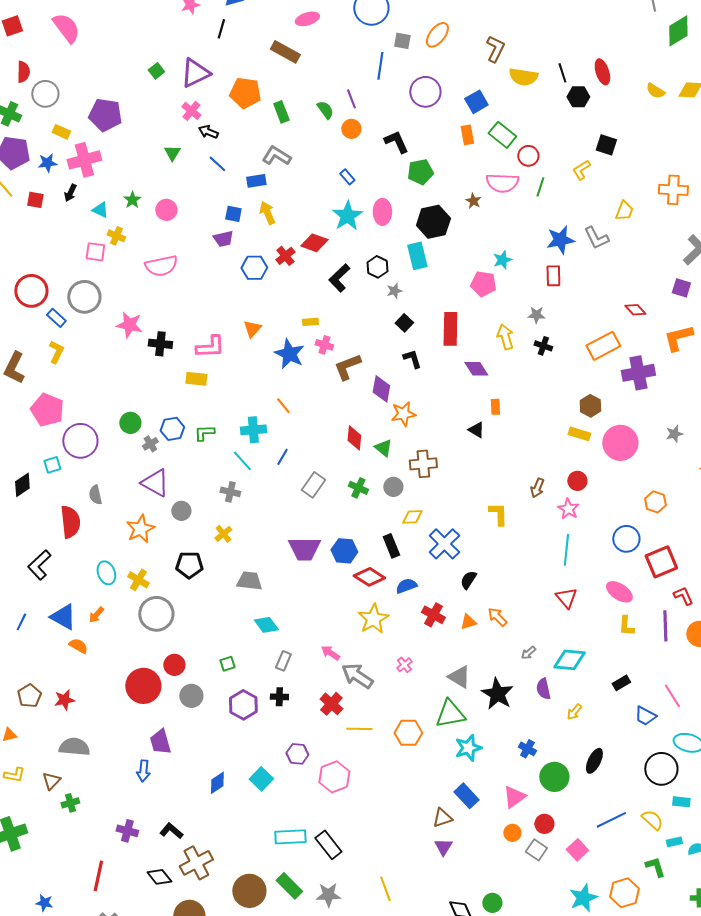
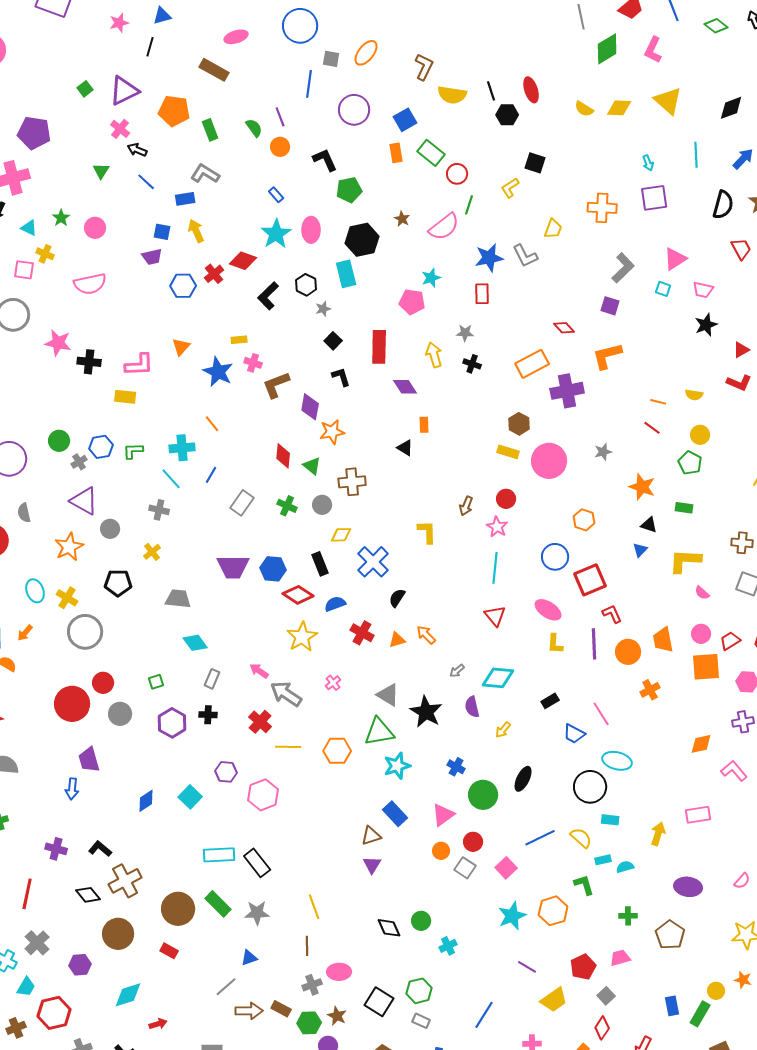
pink semicircle: (502, 183) -> (444, 227), moved, turned -40

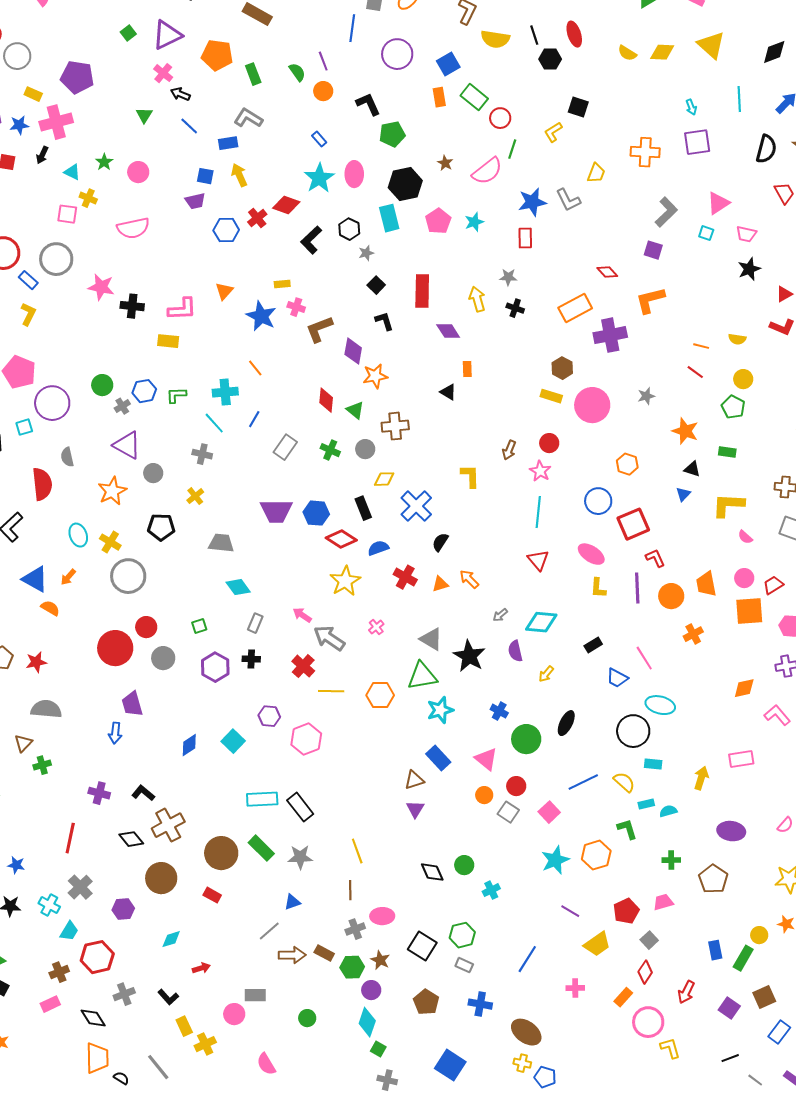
pink pentagon: (412, 302) -> (438, 221), moved, turned 30
pink triangle: (443, 815) -> (486, 759), turned -45
cyan diamond: (128, 995) -> (171, 939), size x0.7

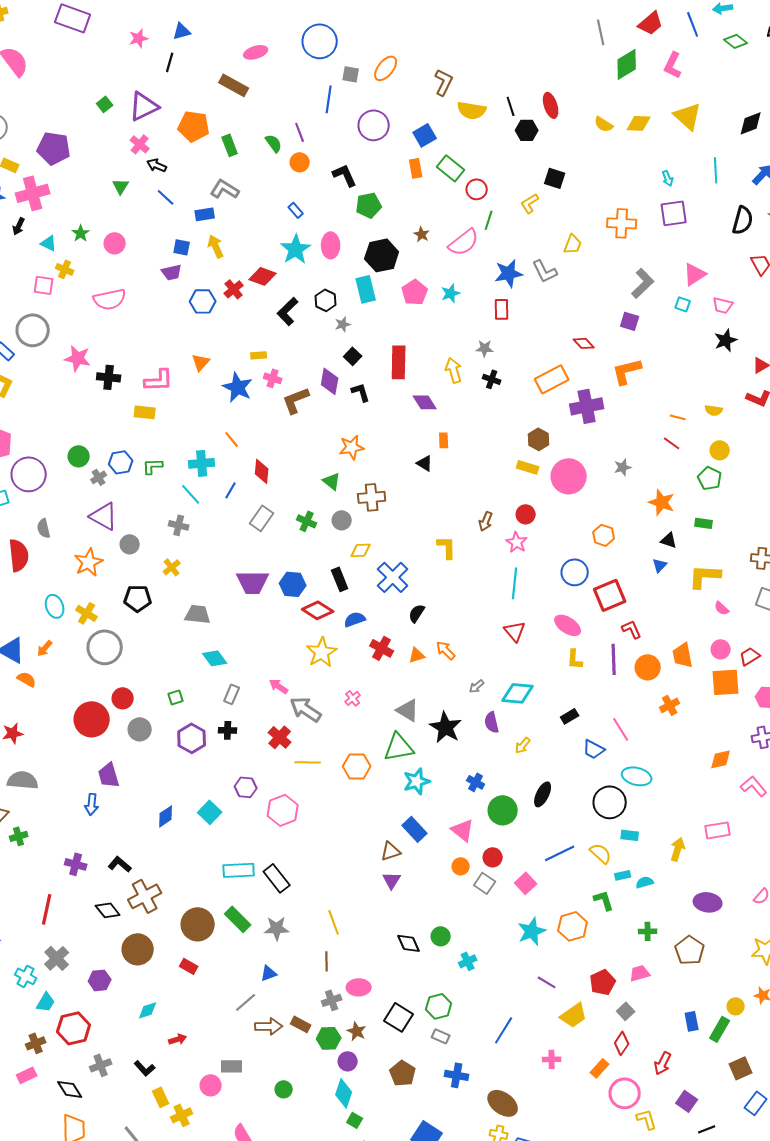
purple diamond: (353, 351) -> (330, 381), moved
red diamond: (326, 400) -> (262, 471), moved
purple square: (729, 1008) -> (687, 1101), moved

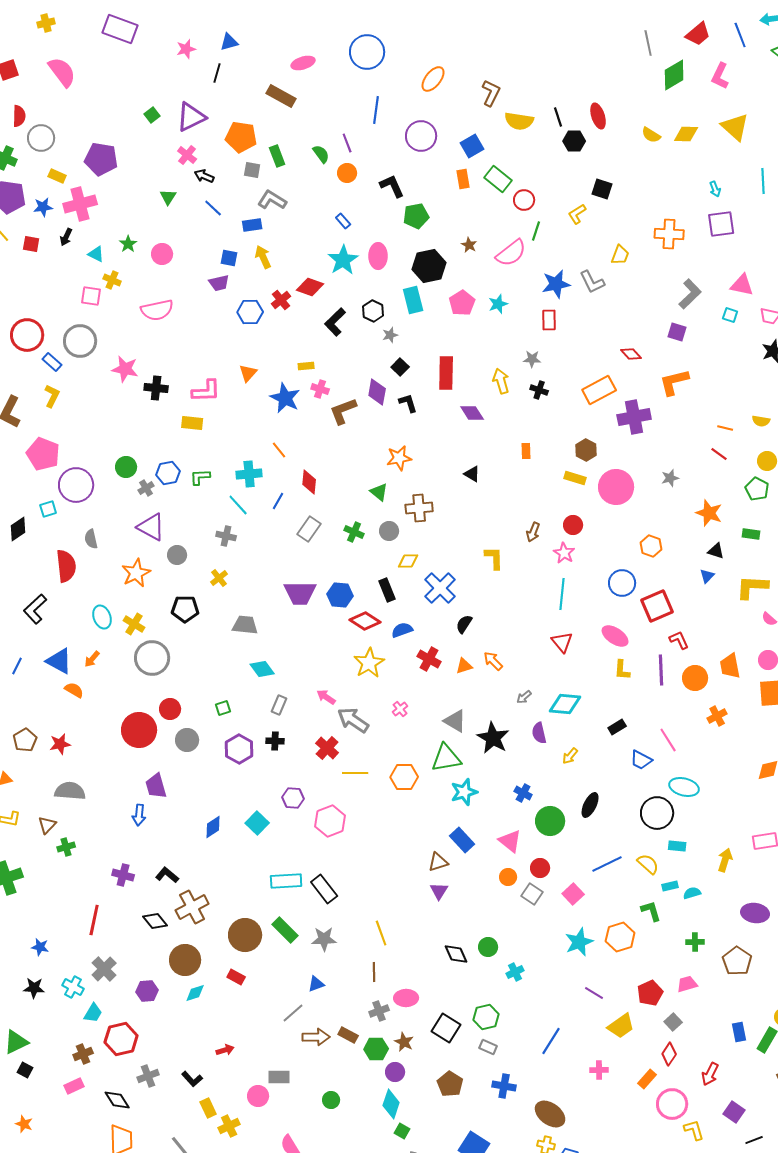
gray square: (351, 74) -> (252, 170), moved
pink triangle: (695, 274) -> (742, 285), turned 45
orange rectangle: (444, 440) -> (526, 451), moved
cyan diamond: (148, 1010) -> (195, 993), moved

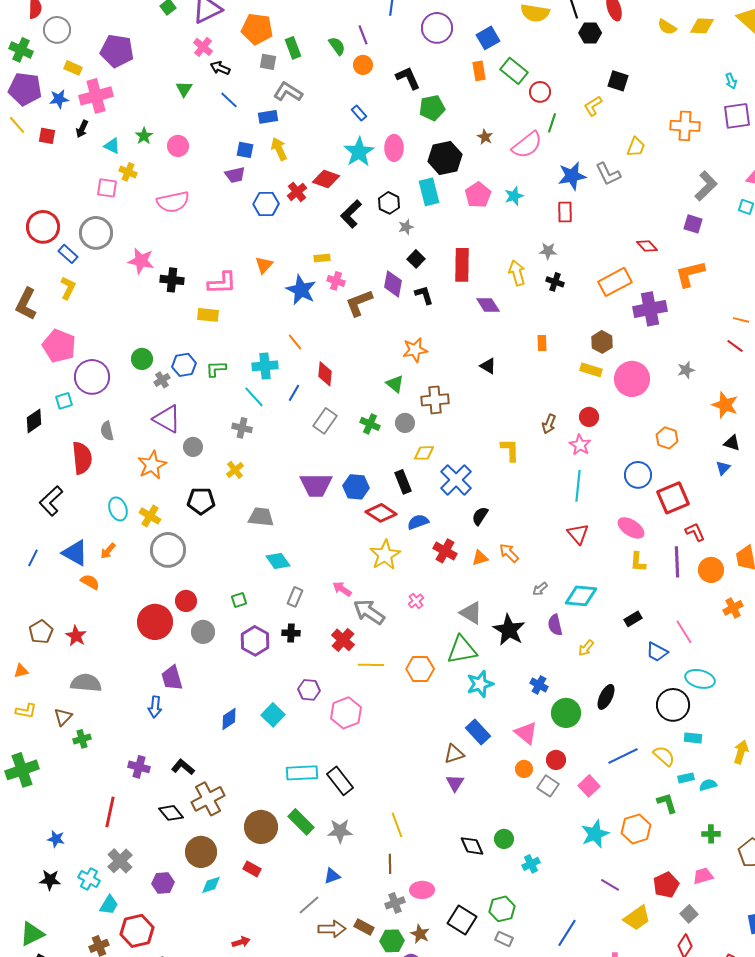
red star: (60, 744) -> (76, 636), turned -30

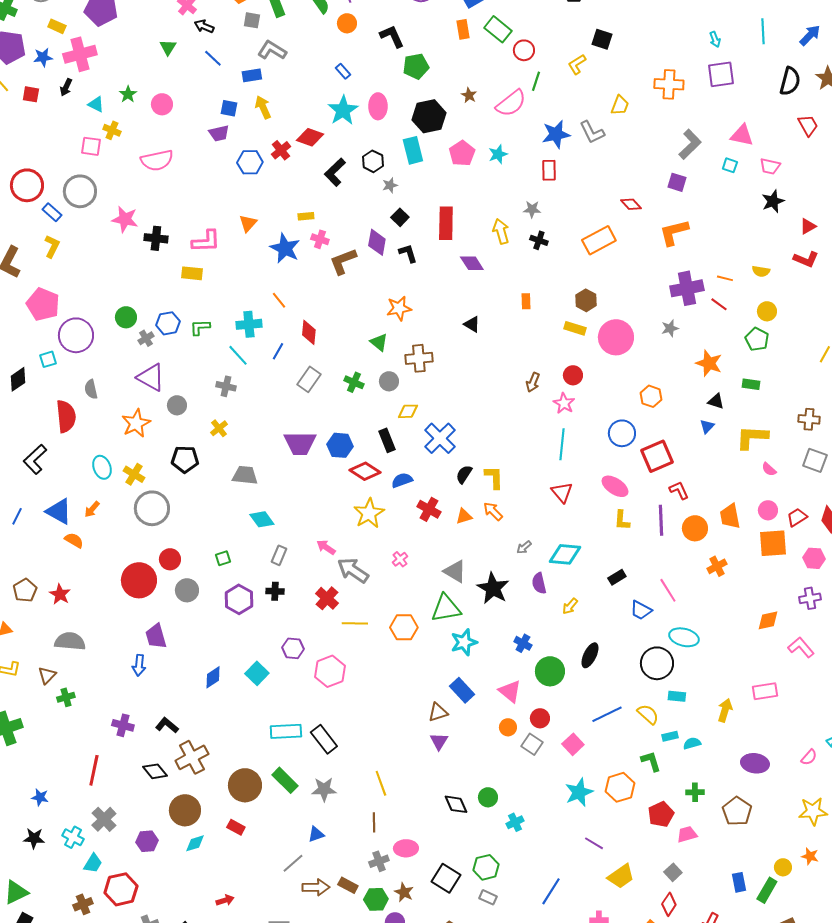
purple cross: (650, 309) -> (687, 288), moved
yellow L-shape: (510, 450) -> (494, 477), moved
red pentagon: (666, 885) -> (661, 814), moved

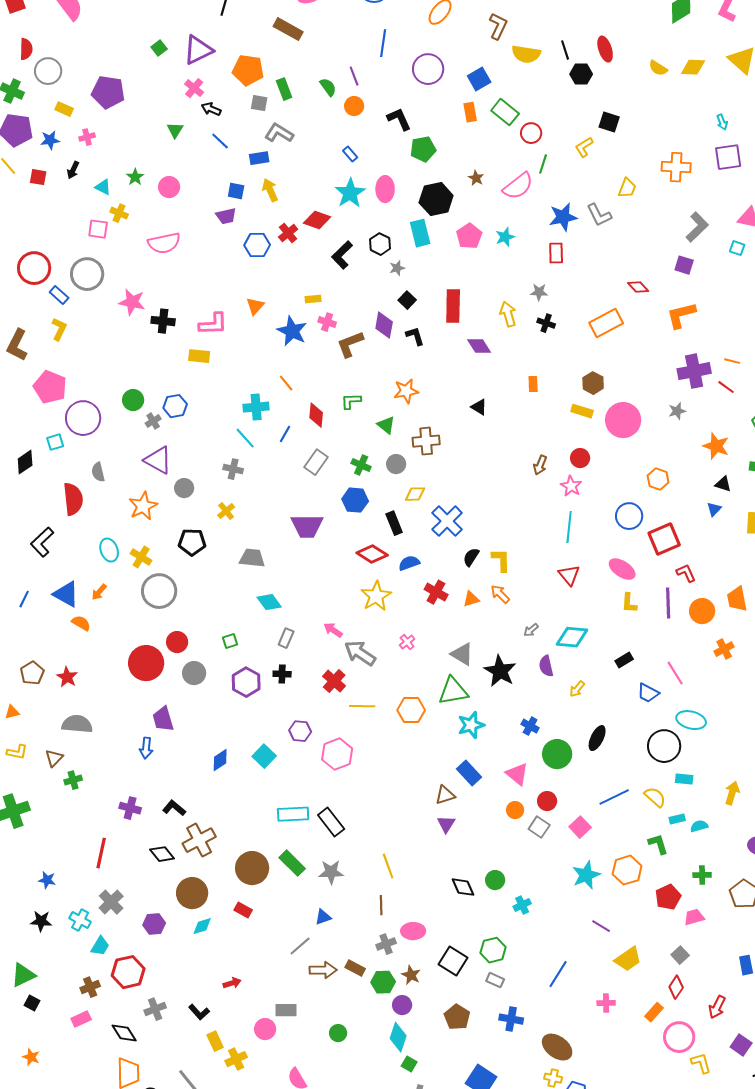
pink cross: (80, 54) -> (87, 137), size x0.5
green L-shape: (200, 327) -> (351, 401), moved
blue hexagon: (340, 445) -> (355, 500), moved

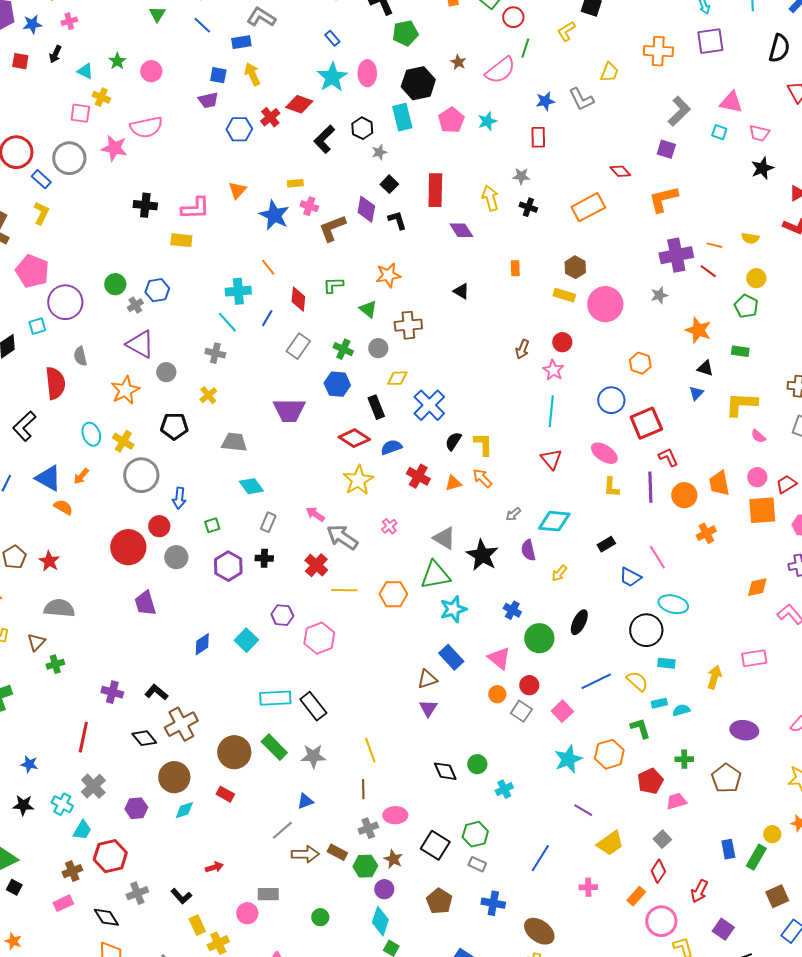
blue star: (563, 217) -> (545, 101), size x0.7
pink star: (132, 302) -> (114, 148), moved
blue arrow: (146, 748) -> (179, 498), moved

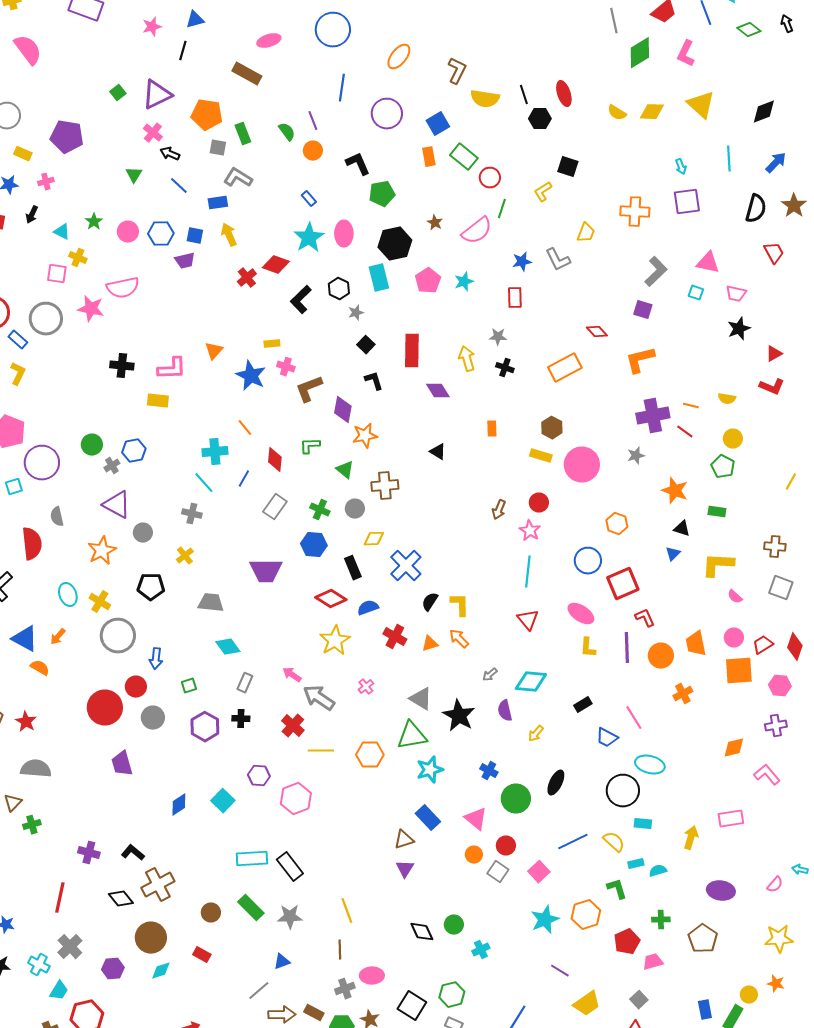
blue hexagon: (239, 129) -> (161, 234), moved
purple diamond: (366, 209) -> (343, 410), moved
brown circle: (234, 752) -> (211, 913), size x0.6

